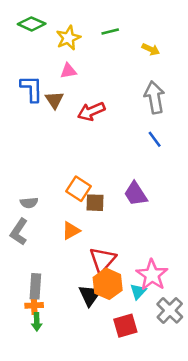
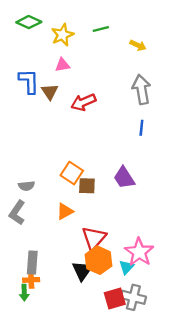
blue line: (155, 139) -> (141, 128), turned 42
gray cross: (170, 310) -> (133, 297), moved, turned -30
green arrow: (37, 322) -> (24, 293), moved

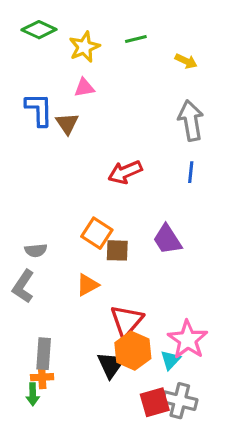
red arrow: (83, 102) -> (125, 172), moved

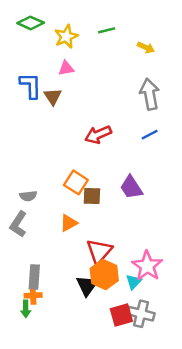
blue line: (191, 172) -> (150, 135), turned 56

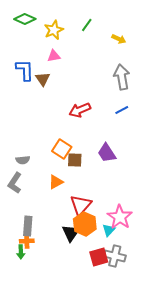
green line: (107, 30) -> (87, 25), turned -40

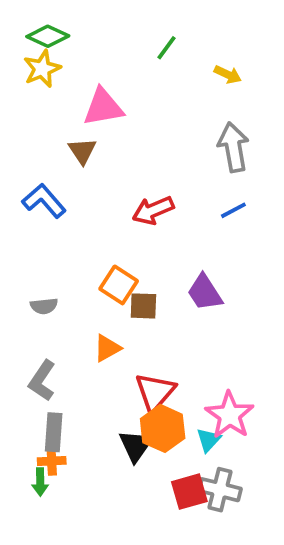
yellow star: (54, 30) -> (42, 69), moved
pink triangle: (54, 56) -> (103, 107), size x1.6
blue L-shape: (25, 70) -> (44, 201), moved, turned -40
gray L-shape: (15, 183) -> (42, 381), moved

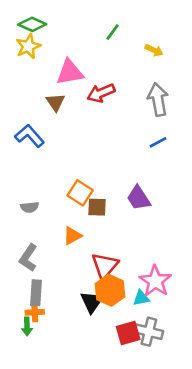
red arrow: (153, 210) -> (101, 93), moved
cyan triangle: (209, 440) -> (141, 298), turned 36

